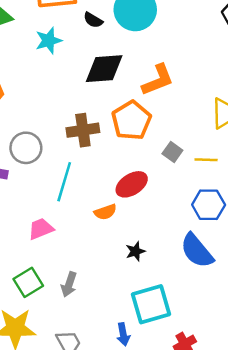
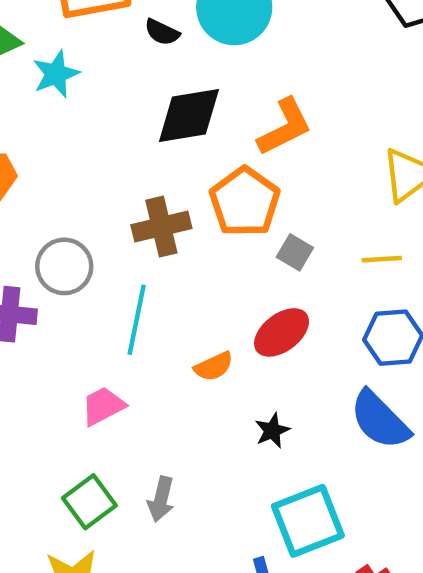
cyan star: (49, 40) -> (56, 74), moved
gray square: (172, 152) -> (295, 252), moved
red ellipse: (132, 184) -> (282, 332), moved

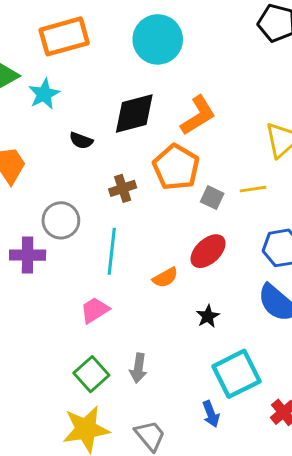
black semicircle: (162, 32) -> (81, 141), moved
brown cross: (161, 227) -> (123, 188), size x0.7
yellow line: (382, 259) -> (253, 189), moved

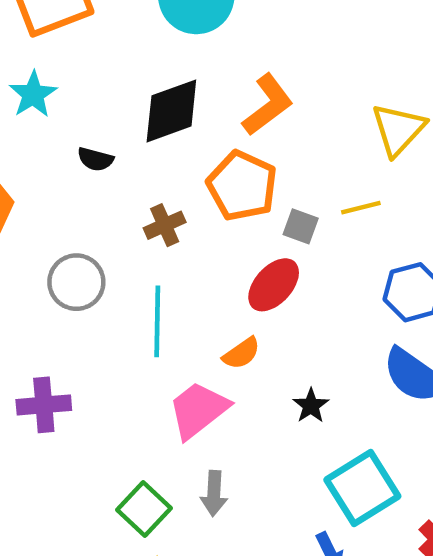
red ellipse: (208, 251) -> (274, 285), moved
purple cross: (28, 255) -> (44, 405), moved
pink trapezoid: (95, 310) -> (198, 410), moved, size x1.4

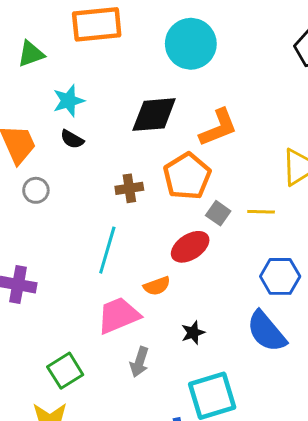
cyan star: (33, 94) -> (69, 101), moved
black semicircle: (95, 159) -> (72, 139), moved
gray circle: (76, 282) -> (36, 190), moved, size x0.7
gray arrow: (214, 493) -> (139, 362), moved

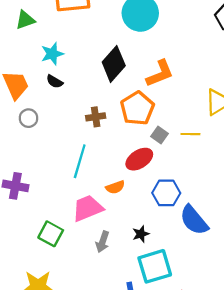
black diamond: (154, 115) -> (114, 64), turned -44
blue hexagon: (280, 276) -> (166, 193), moved
black star: (193, 333) -> (141, 234), moved
green square: (65, 371) -> (51, 234), moved, turned -30

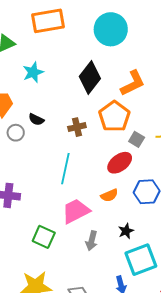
black semicircle: (55, 81) -> (36, 119), moved
orange semicircle: (115, 187) -> (109, 195), moved

